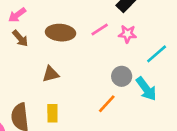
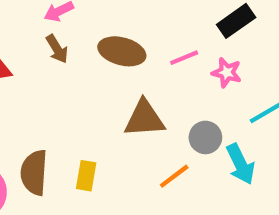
brown triangle: (51, 74) -> (144, 119), moved, size x1.5

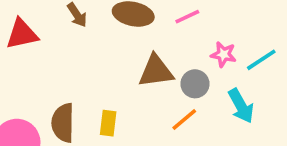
pink star: (227, 72) -> (224, 54), moved
gray circle: (205, 137) -> (195, 84), moved

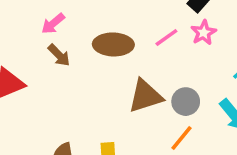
pink star: (224, 54) -> (204, 33), moved, turned -30

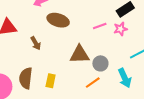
brown ellipse: (113, 44) -> (58, 20), moved
brown arrow: (59, 55) -> (36, 43), moved

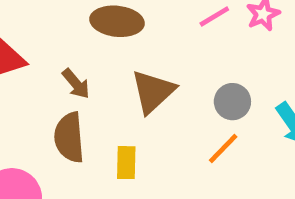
brown triangle: (80, 54) -> (153, 92), moved, turned -30
brown semicircle: (26, 78) -> (69, 137), moved

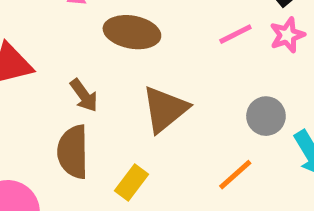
gray circle: (232, 102) -> (266, 116), moved
yellow rectangle: (126, 163) -> (132, 183), turned 32

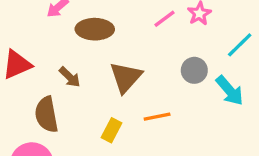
brown semicircle: (73, 152) -> (46, 114), moved
orange line: (235, 175) -> (157, 117), moved, turned 40

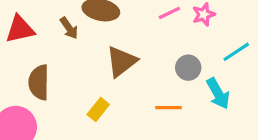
brown arrow: (70, 77) -> (69, 28), moved
orange line: (157, 117) -> (169, 108), moved

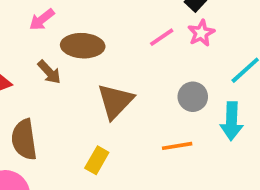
cyan arrow: (218, 93) -> (232, 121), turned 40

